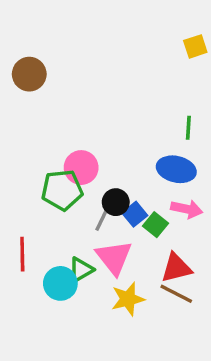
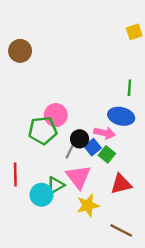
pink arrow: (187, 209) -> (104, 133), moved
brown line: (176, 294) -> (121, 230), moved

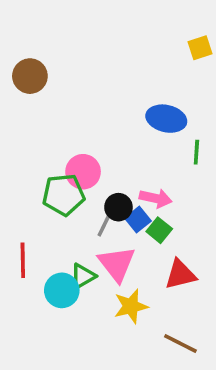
green line: (129, 88) -> (196, 152), moved
blue ellipse: (121, 116) -> (166, 119), moved

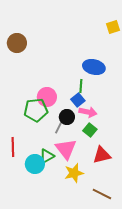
green line: (196, 152) -> (81, 86), moved
blue square: (138, 220) -> (78, 100), moved

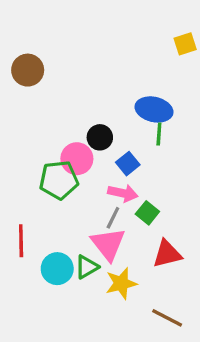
green line: (81, 86) -> (159, 134), moved
pink arrow: (88, 112) -> (123, 193), moved
black circle: (67, 117) -> (100, 137), moved
gray line: (59, 127) -> (113, 218), moved
green triangle: (47, 156) -> (87, 267), moved

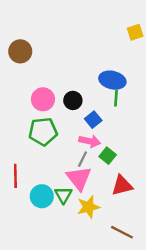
pink circle: (77, 159) -> (43, 99), moved
green triangle: (87, 267) -> (63, 195), turned -30

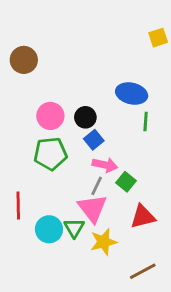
green line: (116, 98) -> (146, 122), moved
blue square: (93, 120) -> (94, 140), moved
brown line: (122, 232) -> (143, 271), turned -55

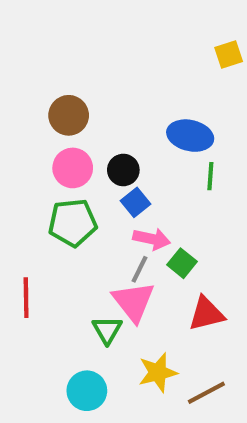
brown circle: (24, 60) -> (69, 115), moved
cyan circle: (49, 229) -> (87, 391), moved
yellow star: (104, 242) -> (158, 373), moved

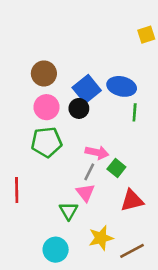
blue square: (135, 202) -> (87, 89), moved, size x1.5
pink triangle: (133, 302) -> (85, 193), size x0.7

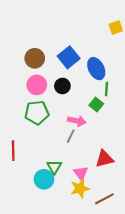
blue ellipse: (122, 86) -> (96, 69), turned 50
blue square: (87, 89) -> (69, 57), moved
green square: (116, 168) -> (96, 104), moved
pink triangle: (85, 193) -> (81, 173), moved
cyan circle: (56, 250) -> (44, 179), moved

